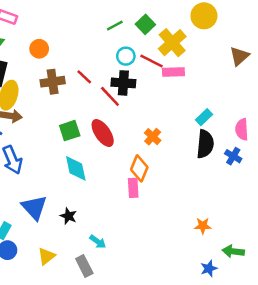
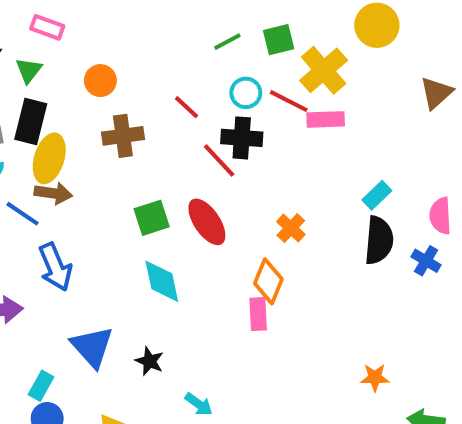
green square: (145, 24) -> (279, 40), turned 30
red line: (84, 77) -> (186, 107), moved

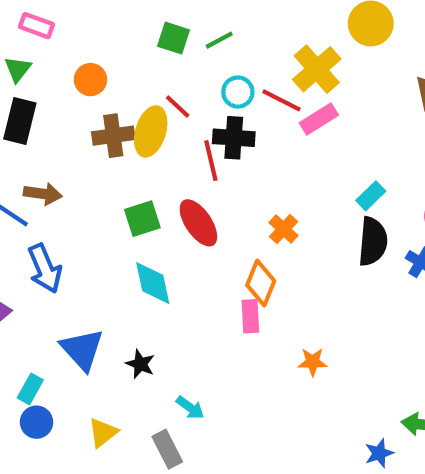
green square: (279, 40) -> (174, 38), moved, turned 32
pink rectangle: (326, 119) -> (319, 119), turned -30
yellow ellipse: (49, 158) -> (151, 131), moved
red line: (219, 160) -> (211, 161), turned 30
orange star: (375, 378) -> (313, 362), moved

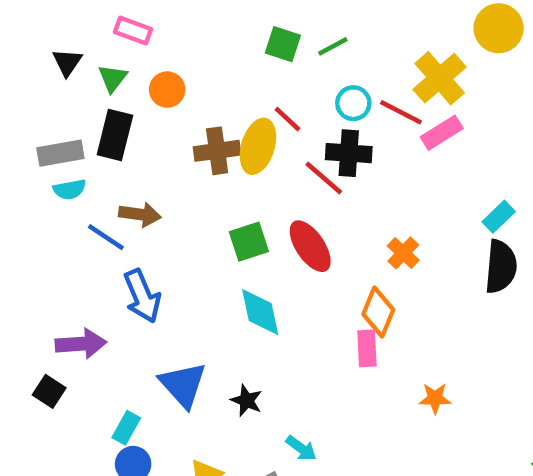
orange circle: (90, 80) -> (167, 90), moved
red line: (211, 161) -> (324, 178), turned -36

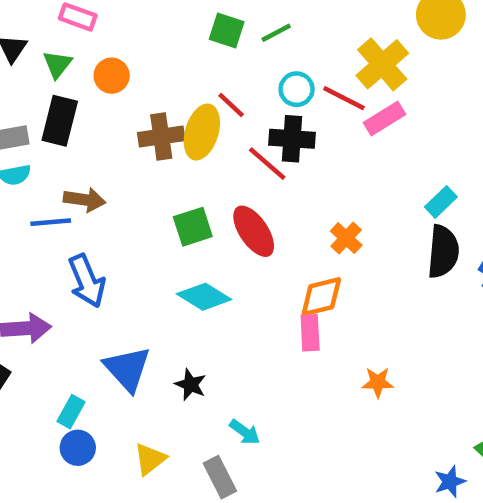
blue line: (106, 237) -> (51, 222), turned -39
cyan diamond: (260, 312) -> (204, 297), turned -46
orange diamond: (378, 312) -> (321, 297), turned 54

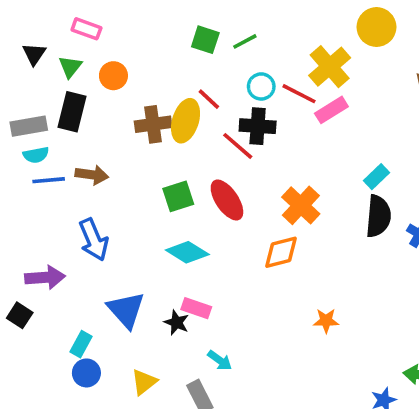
blue line: (51, 222) -> (49, 180), moved
orange cross: (346, 238) -> (301, 205), size x1.5
pink rectangle: (310, 333) -> (196, 308), moved, turned -68

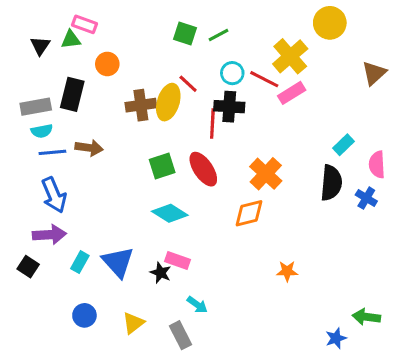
green triangle: (70, 67) -> (71, 40), moved, turned 45
red line: (238, 146) -> (212, 123), turned 52
cyan rectangle: (376, 177) -> (343, 145), moved
blue arrow: (94, 240) -> (54, 195), moved
cyan rectangle: (81, 344) -> (80, 262), moved

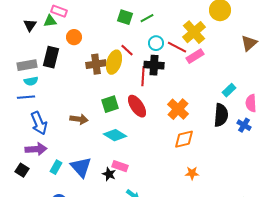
brown arrow: (89, 148) -> (79, 119), moved
blue line: (52, 152) -> (26, 97), moved
orange diamond: (249, 213) -> (184, 139), moved

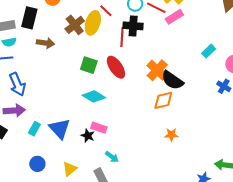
brown cross: (96, 64) -> (75, 25), turned -30
green square: (110, 104) -> (89, 65), turned 36
black semicircle: (221, 115) -> (172, 80), moved, turned 120
brown arrow: (79, 119) -> (45, 43), moved

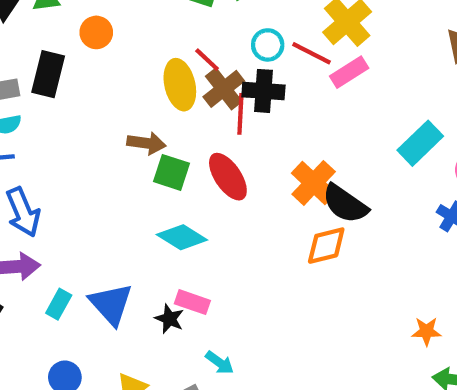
yellow ellipse: (93, 23) -> (180, 85), turned -30
brown cross: (75, 25) -> (224, 89), moved
brown arrow: (45, 43) -> (146, 143), moved
cyan rectangle: (209, 51) -> (420, 143), size x1.5
orange star: (171, 135) -> (427, 331), moved

